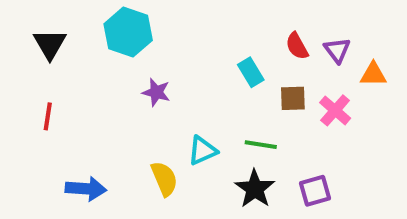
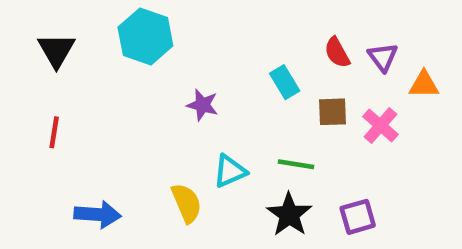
purple star: (156, 92) -> (202, 105), moved

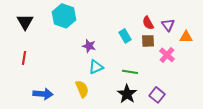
brown square: (333, 112) -> (148, 41), moved
cyan triangle: (230, 171) -> (96, 67), moved
purple square: (358, 217) -> (157, 95), turned -35

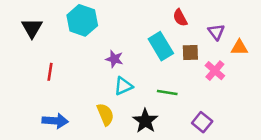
red semicircle: (148, 23) -> (180, 18), moved
cyan rectangle: (125, 36) -> (161, 46), size x1.5
red line: (24, 58) -> (50, 72), moved
black star: (127, 94) -> (145, 121), moved

